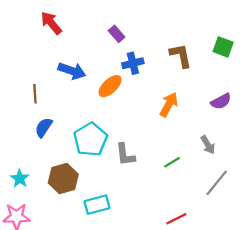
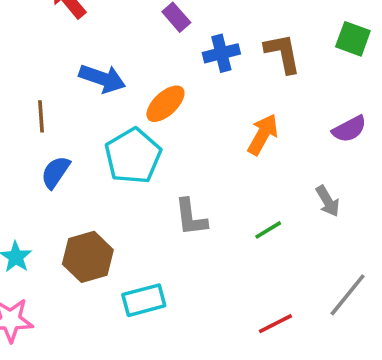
blue cross: (133, 63) -> (221, 53), moved
cyan pentagon: (90, 139) -> (133, 156), moved
gray line: (217, 183) -> (348, 295), moved

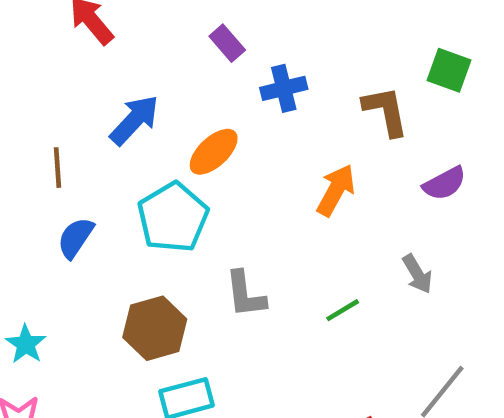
brown L-shape: (283, 53) -> (386, 111), moved
blue arrow: (102, 78) -> (134, 120), turned -66
brown hexagon: (88, 257) -> (155, 328), moved

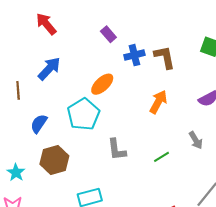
brown L-shape: (386, 111) -> (165, 57), moved
blue arrow: (134, 120) -> (49, 69), moved
brown line: (57, 168) -> (18, 90), moved
brown hexagon: (155, 328) -> (54, 160), moved

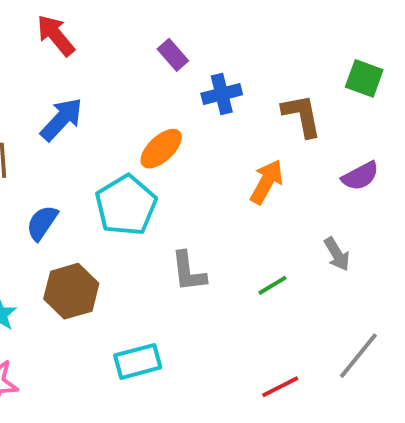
brown L-shape: (165, 57) -> (302, 115), moved

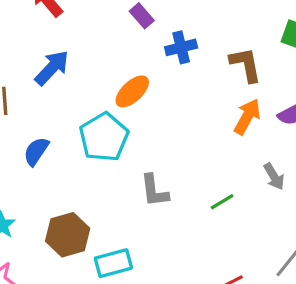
orange arrow: (267, 182) -> (247, 117), moved
brown hexagon: (71, 291) -> (68, 235), moved

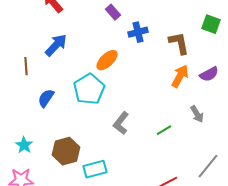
gray L-shape: (154, 191) -> (121, 123), turned 45

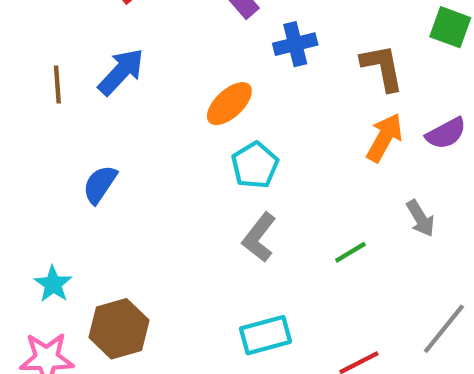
brown line: (26, 66) -> (57, 85), moved
cyan pentagon: (89, 89) -> (255, 165), moved, size x0.7
brown hexagon: (66, 151) -> (119, 329), moved
cyan rectangle: (95, 169) -> (265, 335), moved

